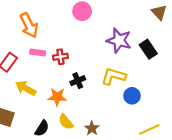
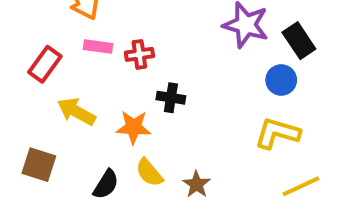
yellow L-shape: (114, 76) -> (277, 133), moved
black cross: (78, 81) -> (171, 98), turned 32
blue circle: (132, 96) -> (281, 80), moved

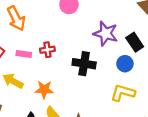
pink rectangle: (98, 47) -> (24, 54), moved
black cross: (171, 98) -> (84, 64), moved, size x1.5

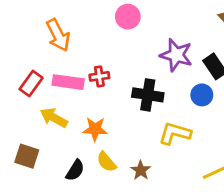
pink rectangle: (24, 54) -> (68, 82), size x1.5
yellow L-shape: (123, 93) -> (175, 133), moved

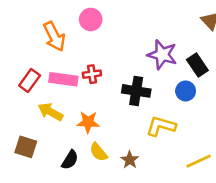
pink circle: (128, 17) -> (91, 19), moved

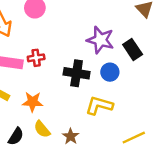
blue circle: (186, 91) -> (110, 72), moved

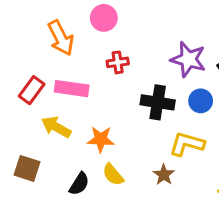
red cross: (36, 58) -> (118, 62), moved
brown star: (71, 136) -> (164, 175), moved

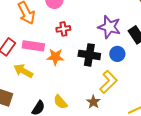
orange star: (101, 139) -> (55, 57), moved
yellow L-shape: (187, 144) -> (108, 82), turned 120

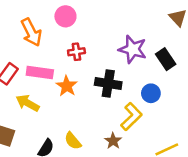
blue circle: (117, 54) -> (151, 93), moved
orange star: (55, 57) -> (67, 86), turned 30

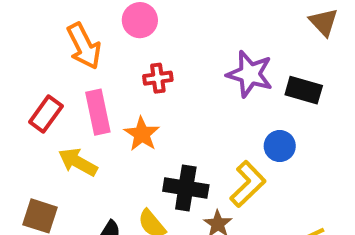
black rectangle: (166, 59) -> (304, 90), turned -40
pink rectangle: (40, 73) -> (98, 112), turned 70
black cross: (108, 83) -> (186, 188), moved

